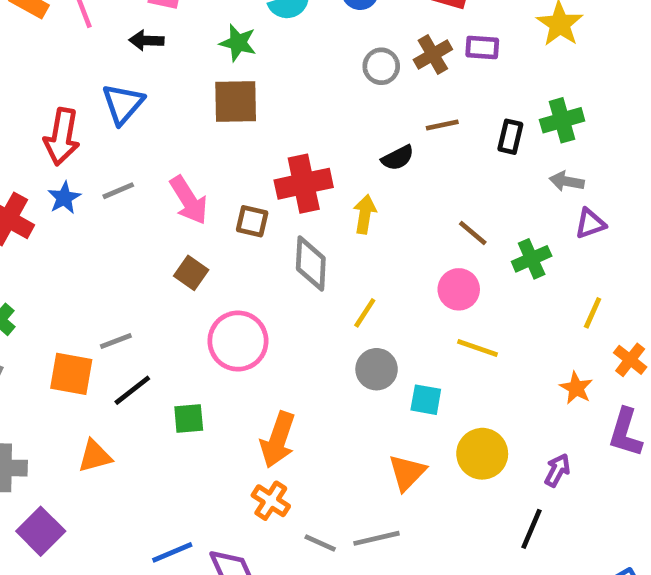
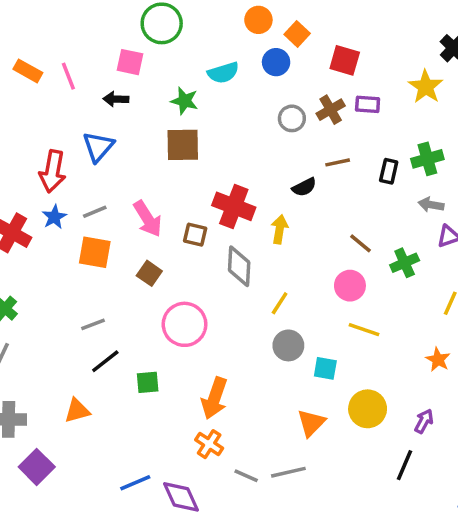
red cross: (304, 184) -> (234, 206), turned 33
orange square: (71, 374) -> (95, 252), moved

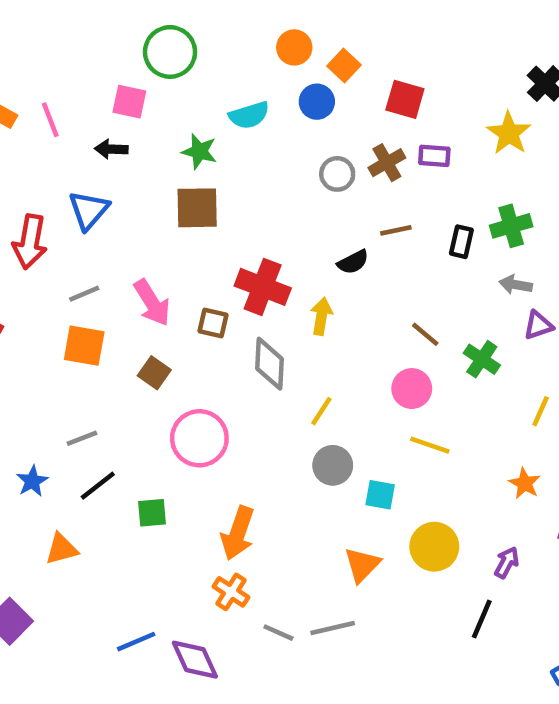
blue star: (54, 217) -> (32, 481), moved
green cross: (405, 263) -> (482, 359), turned -32

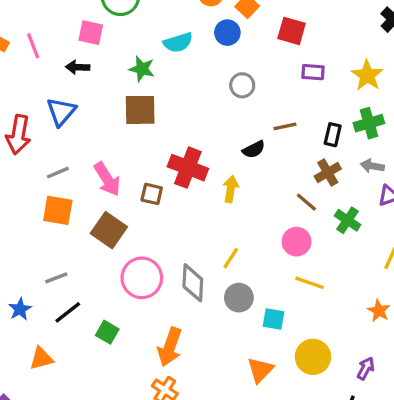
yellow star: (509, 133) -> (367, 75), moved
brown cross: (387, 163) -> (328, 173), moved
gray diamond: (269, 364) -> (193, 283), moved
brown square: (154, 373) -> (109, 230), size x1.5
green square: (152, 513) -> (107, 332), turned 35

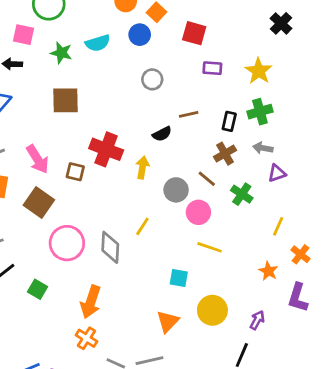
green star: (142, 69) -> (61, 53), moved
gray circle: (239, 298) -> (176, 190), moved

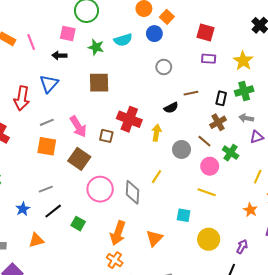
red square: (194, 33) -> (206, 33), moved
pink circle: (198, 212) -> (210, 166), moved
orange triangle: (168, 321) -> (154, 238), moved

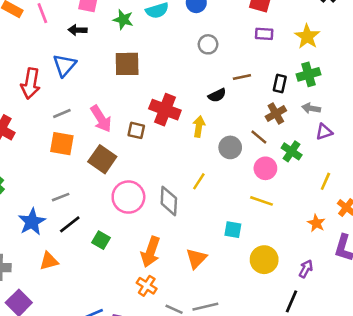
blue star: (23, 209) -> (32, 222), size x1.5

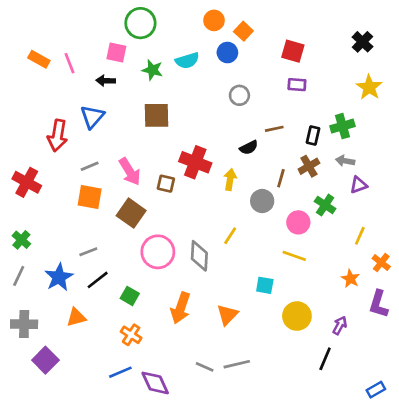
yellow star: (307, 37) -> (369, 87), moved
brown line: (259, 137) -> (281, 178), moved, turned 66
orange cross: (147, 286) -> (131, 335), moved

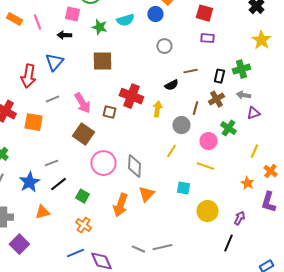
orange square: (90, 197) -> (33, 122), moved
yellow line: (230, 236) -> (171, 151), moved
orange triangle: (227, 315) -> (146, 194), moved

